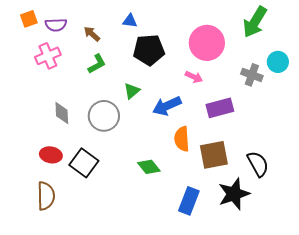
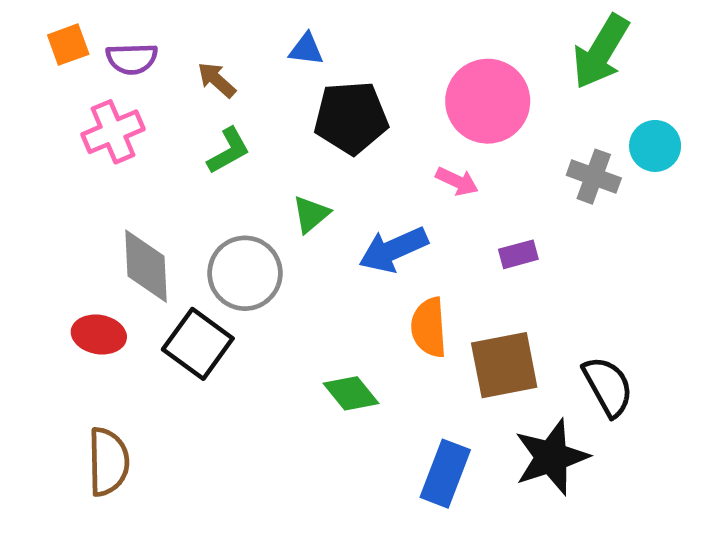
purple rectangle: (220, 108) -> (518, 254), size x0.6
gray diamond: (62, 113) -> (146, 266), size x1.4
red ellipse: (51, 155) -> (99, 334), moved
black square: (84, 163) -> (198, 344), moved

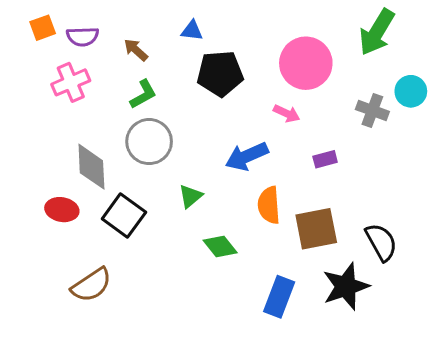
green triangle: (311, 214) -> (190, 196), moved
gray circle: (245, 273) -> (149, 142), moved
brown semicircle: (108, 462) -> (91, 285), moved, turned 57

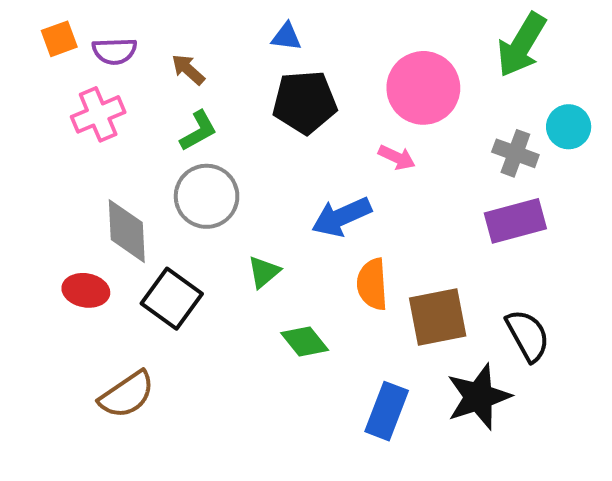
blue triangle: (192, 31) -> (286, 37), moved
purple rectangle: (325, 159) -> (515, 221), moved, size x1.8

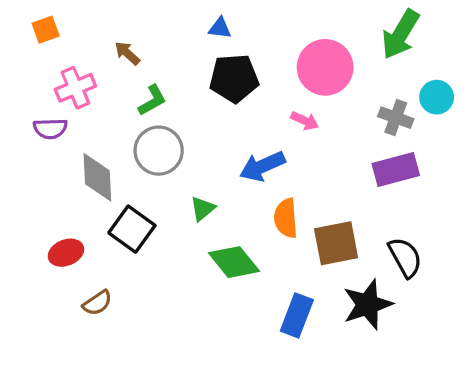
purple semicircle: (114, 51) -> (50, 129), moved
brown arrow: (188, 69) -> (127, 53), moved
red ellipse: (86, 290) -> (66, 253), moved, turned -32
green diamond: (305, 342) -> (234, 262), size x1.4
brown semicircle: (127, 395) -> (97, 303), size x0.7

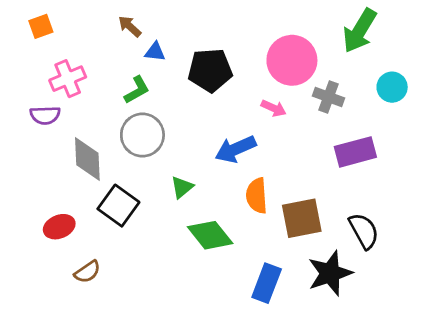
blue triangle: (220, 28) -> (155, 52), moved
brown arrow: (127, 53) -> (130, 26), moved
gray cross: (396, 118) -> (329, 97), moved

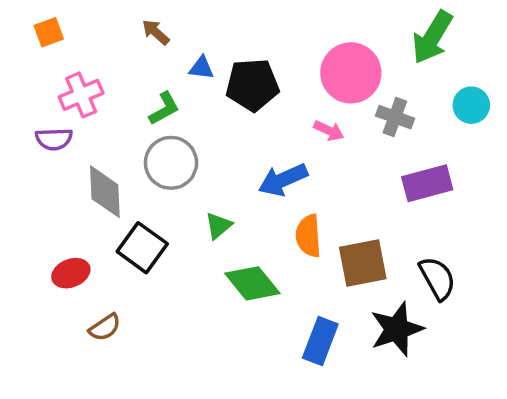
blue triangle: (155, 52) -> (202, 68), moved

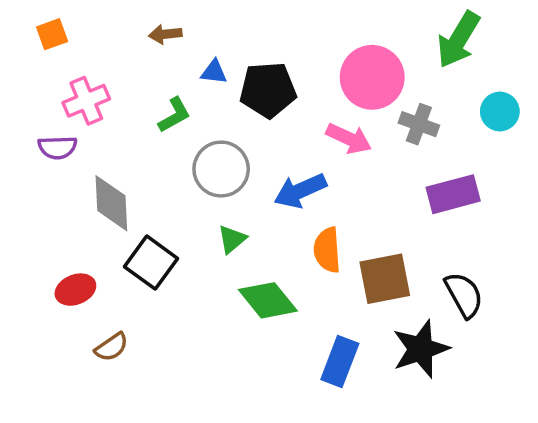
brown arrow: (156, 32) -> (165, 34), turned -48
pink arrow: (329, 131) -> (349, 138), size x1.4
gray circle: (171, 163) -> (221, 169), moved

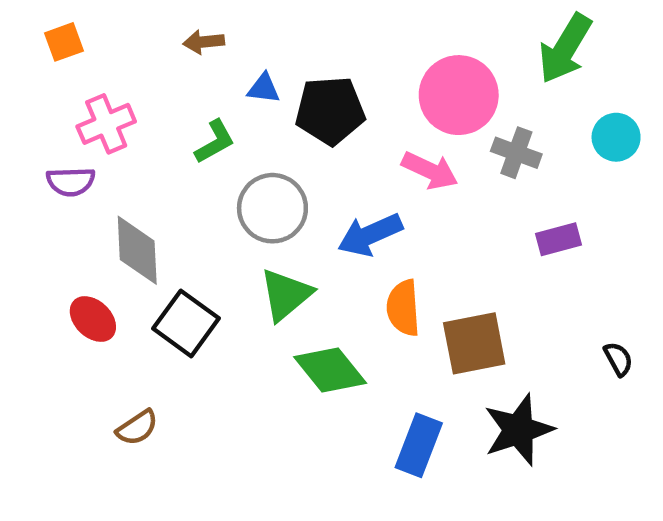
purple rectangle: (453, 194) -> (558, 239), size x0.7
green triangle: (232, 239) -> (286, 295), size x1.5
red ellipse: (75, 290) -> (93, 319), moved, turned 66
black semicircle: (464, 295) -> (618, 359), moved, size x0.6

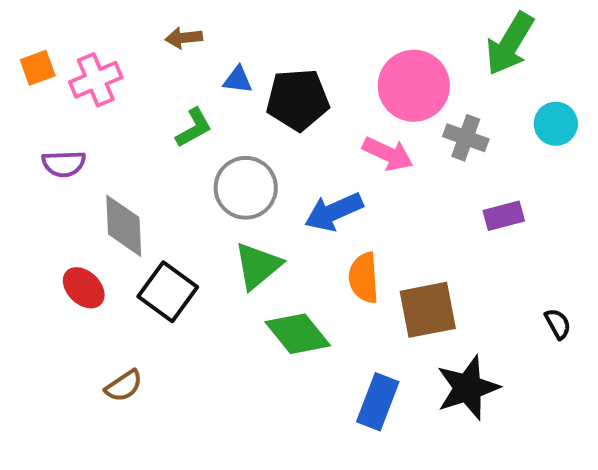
orange square: (64, 42) -> (38, 68), moved
pink cross: (106, 124) -> (96, 80), moved

